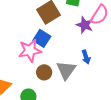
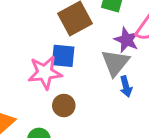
blue square: (42, 38) -> (63, 56), turned -30
gray triangle: (66, 70) -> (115, 63), moved

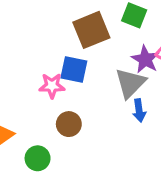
pink star: (45, 73) -> (52, 86), size x0.7

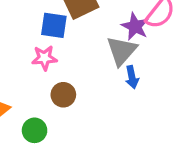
blue square: (74, 70) -> (54, 25), moved

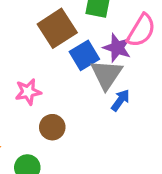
blue square: (54, 25) -> (84, 55), moved, turned -32
blue arrow: (132, 77) -> (120, 100), turned -125

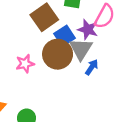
brown circle: (52, 127) -> (58, 54), moved, size x1.6

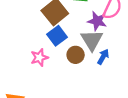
blue square: (65, 36) -> (57, 36), moved
brown circle: (58, 54) -> (76, 55), moved, size x0.6

